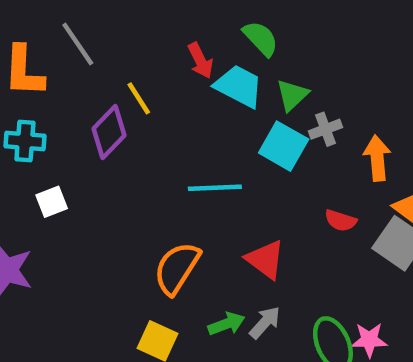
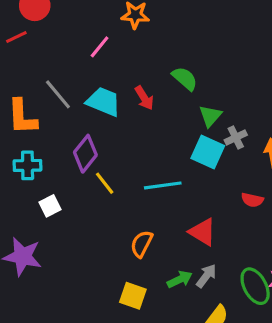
cyan trapezoid: (239, 86) -> (103, 102), moved
yellow line: (139, 98) -> (105, 183), moved
orange semicircle: (177, 268) -> (142, 244), size x0.7

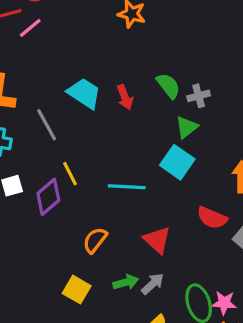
pink line: (100, 47) -> (30, 28), moved
gray line: (58, 94) -> (47, 125), moved
gray cross: (236, 137) -> (199, 96), moved
purple diamond: (85, 154) -> (48, 197), moved
red semicircle: (252, 200) -> (212, 218), size x1.4

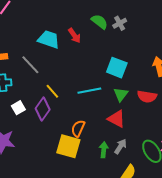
green triangle: (187, 127) -> (121, 94), moved
green arrow: (126, 282) -> (104, 150), turned -56
yellow square: (77, 290) -> (68, 146), moved, size x1.4

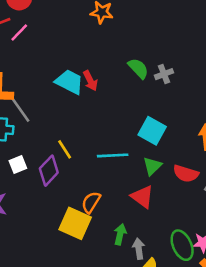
red arrow: (74, 36) -> (90, 81), moved
gray line: (30, 65) -> (20, 110), moved
gray arrow: (120, 147) -> (139, 249), moved, turned -49

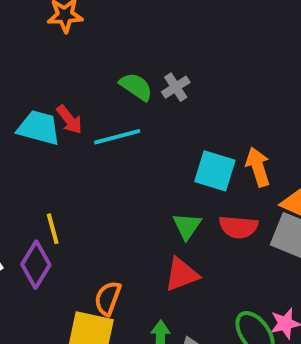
cyan square: (152, 131) -> (215, 171), moved
yellow line: (65, 149) -> (53, 229), turned 30
cyan line: (113, 155) -> (117, 137), moved
red triangle: (142, 197) -> (182, 274), turned -45

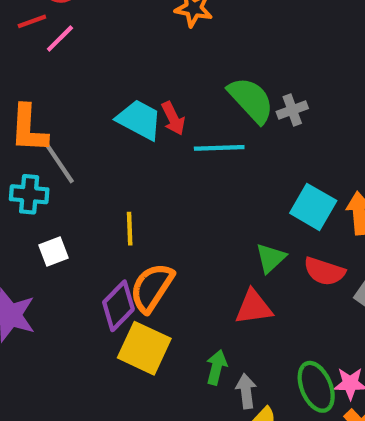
green semicircle: (136, 87) -> (251, 100), size x1.4
purple diamond: (36, 265) -> (118, 306), moved
orange semicircle: (108, 298) -> (152, 288), moved, size x1.4

